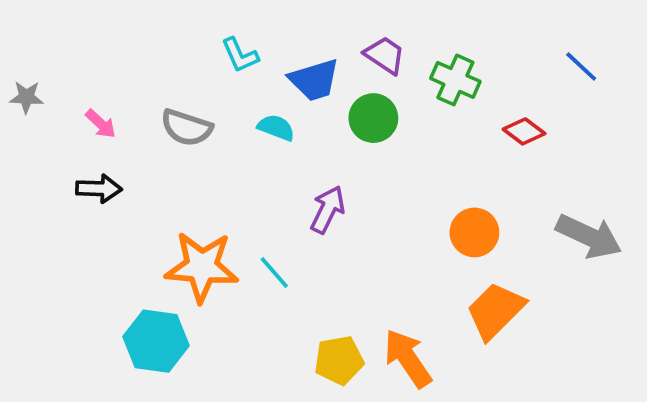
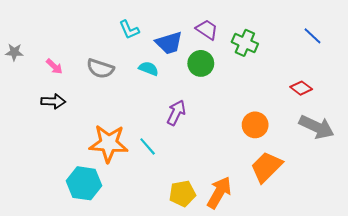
red diamond: (524, 131) -> (301, 88), moved
orange arrow: (408, 358) -> (219, 193), turned 64

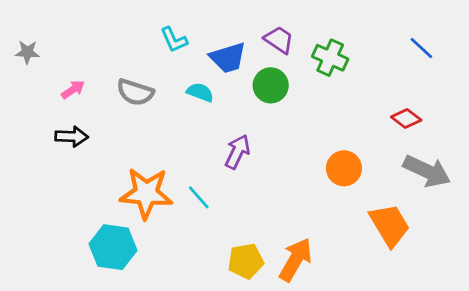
gray star: (14, 52) -> (27, 52), moved
pink arrow: (54, 67) -> (73, 89), turned -78
orange trapezoid: (266, 167) -> (390, 225), moved, turned 104

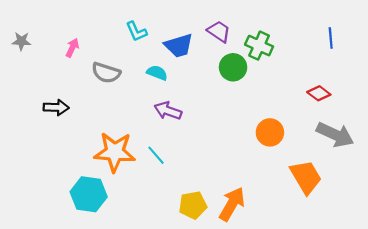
blue line: (421, 48) -> (331, 38), turned 42
green circle: (271, 85) -> (233, 67), moved
pink arrow: (73, 89) -> (72, 48), moved, turned -30
purple arrow: (237, 152) -> (168, 111), moved, turned -96

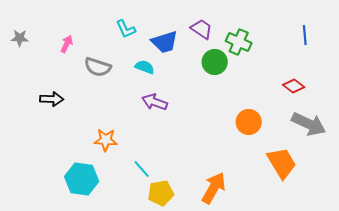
orange star: (115, 152) -> (106, 140), size x0.6
cyan line: (156, 155) -> (142, 169), moved
yellow pentagon: (193, 205) -> (161, 193), moved

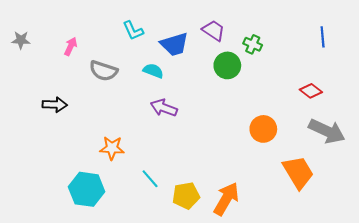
green cross: (239, 42) -> (253, 44), size x0.7
yellow pentagon: (161, 193) -> (186, 196), moved

